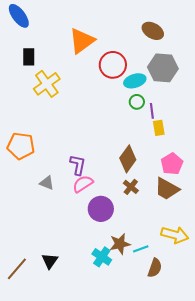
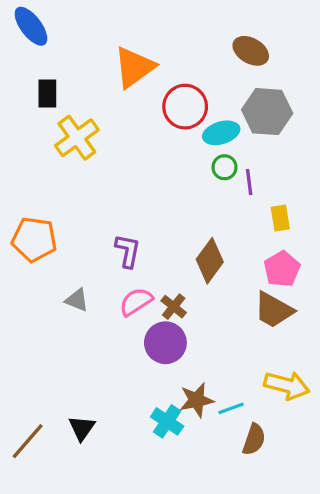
yellow rectangle: (159, 128) -> (280, 218), moved
purple L-shape: (78, 165) -> (128, 251), moved
brown cross: (131, 187) -> (174, 307), moved

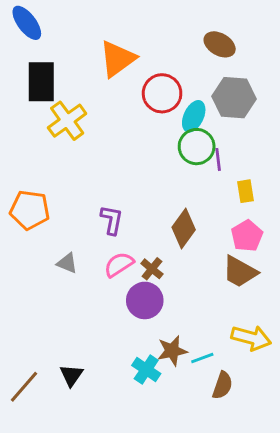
black rectangle: (47, 93) -> (41, 82), size x1.6
cyan ellipse: (221, 133) -> (194, 116), turned -48
green circle: (224, 167) -> (197, 147), size x1.6

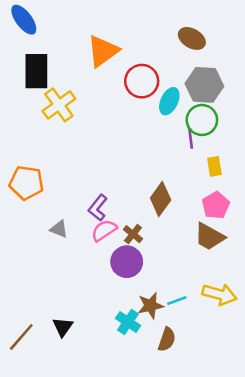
green circle: (197, 147) -> (202, 120), moved
purple L-shape: (112, 220) -> (98, 208), moved, turned -152
cyan line: (202, 358) -> (177, 301), moved
brown semicircle: (222, 385) -> (167, 339), moved

